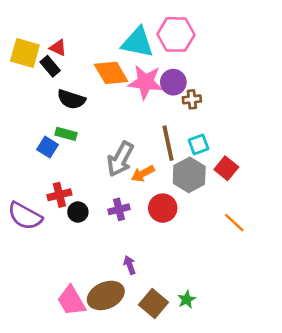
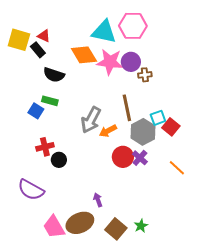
cyan square: (198, 144) -> (158, 118), moved
purple cross: (119, 209) -> (140, 158), moved, turned -35
purple semicircle: (25, 216) -> (31, 190), moved

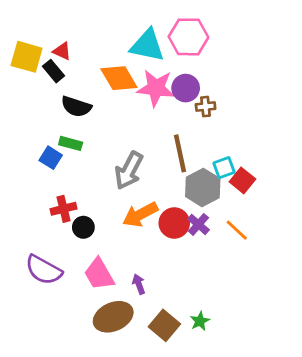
orange arrow: (108, 131) -> (140, 214), moved, size x1.4
orange line: (177, 168) -> (237, 230), moved
pink trapezoid: (54, 227) -> (99, 274), moved

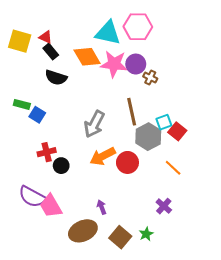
black rectangle: (54, 71) -> (51, 52), moved
brown cross: (206, 107) -> (150, 77), turned 32
green rectangle: (71, 143) -> (22, 104), moved
purple cross: (198, 224) -> (164, 206), moved
pink trapezoid: (99, 274) -> (51, 206), moved

